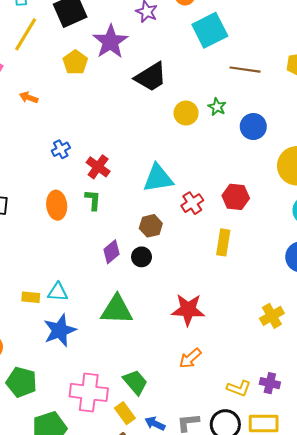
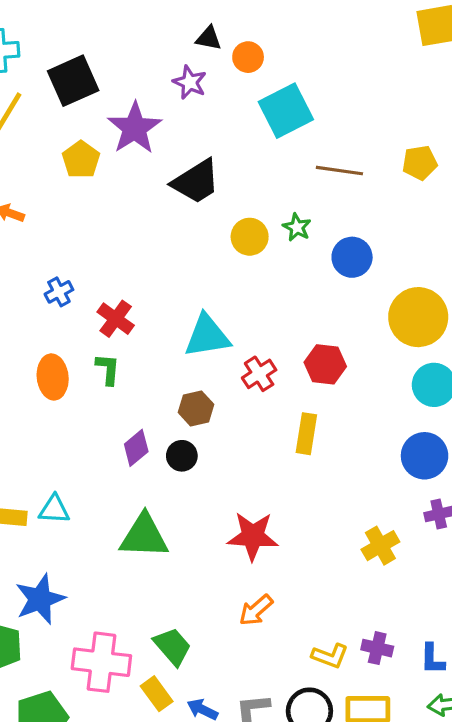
blue star: (60, 330) -> (40, 599), moved

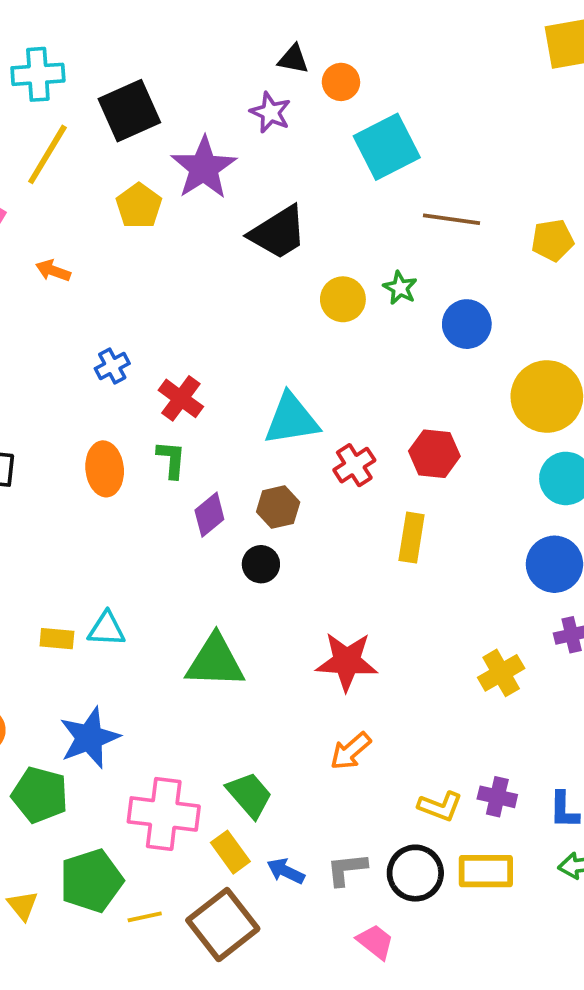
yellow pentagon: (420, 163) -> (553, 240), moved
purple diamond: (136, 448) -> (209, 515), moved

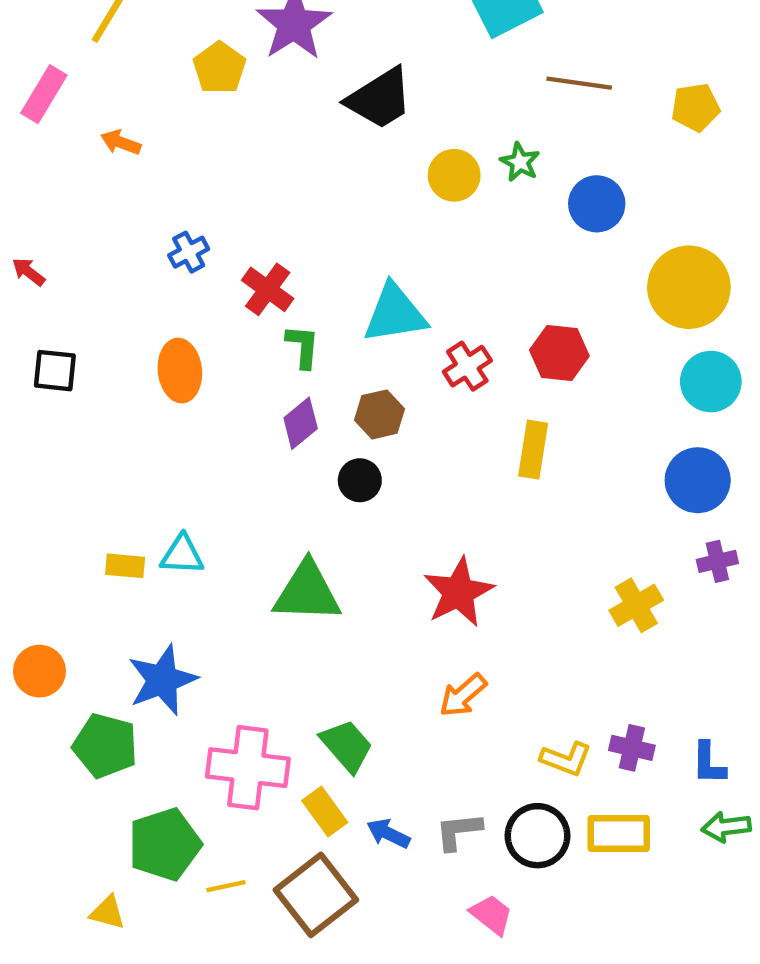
green L-shape: (171, 459) -> (303, 346), moved
red star: (347, 661) -> (459, 592), turned -30
yellow triangle: (23, 905) -> (107, 912), moved, turned -36

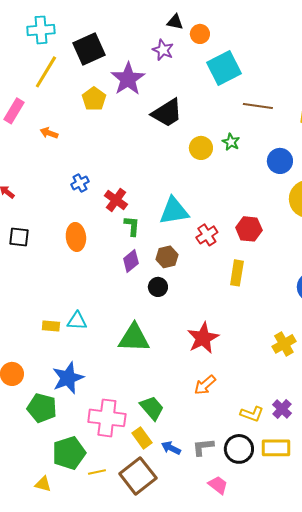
blue circle: (597, 204) -> (280, 161), moved
purple cross: (632, 748) -> (282, 409), turned 30

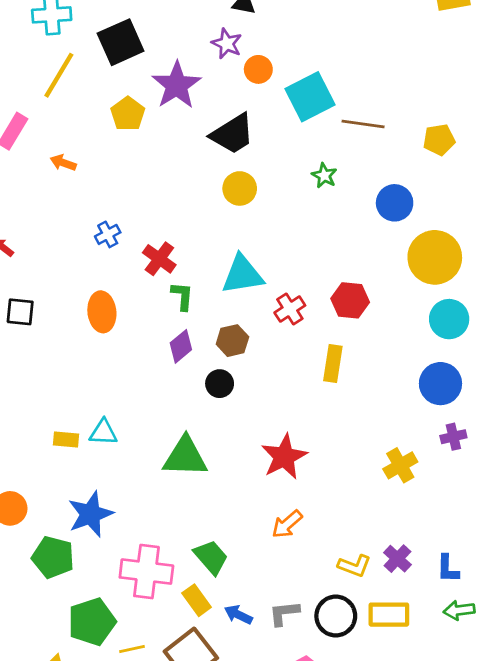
orange circle: (200, 34) -> (258, 69), moved
cyan square: (224, 68) -> (310, 97), moved
yellow circle: (201, 148) -> (240, 188), moved

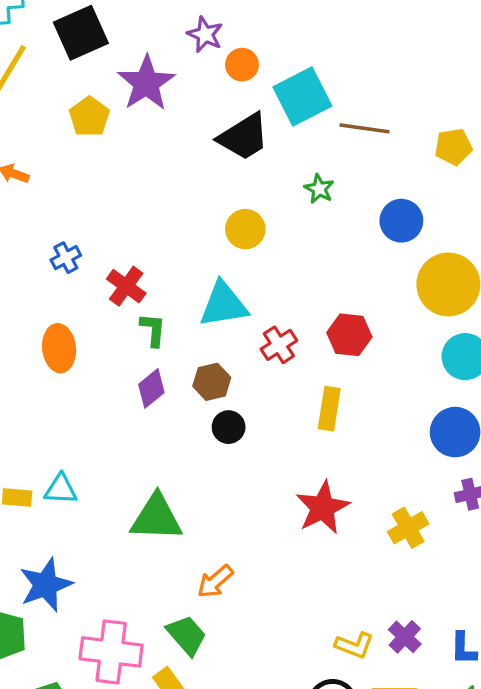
black trapezoid: (232, 134) -> (244, 137), moved
yellow circle: (240, 188) -> (245, 229), moved
black circle: (220, 384) -> (229, 427), moved
red star: (284, 457) -> (323, 508), moved
orange arrow: (287, 524) -> (215, 581), moved

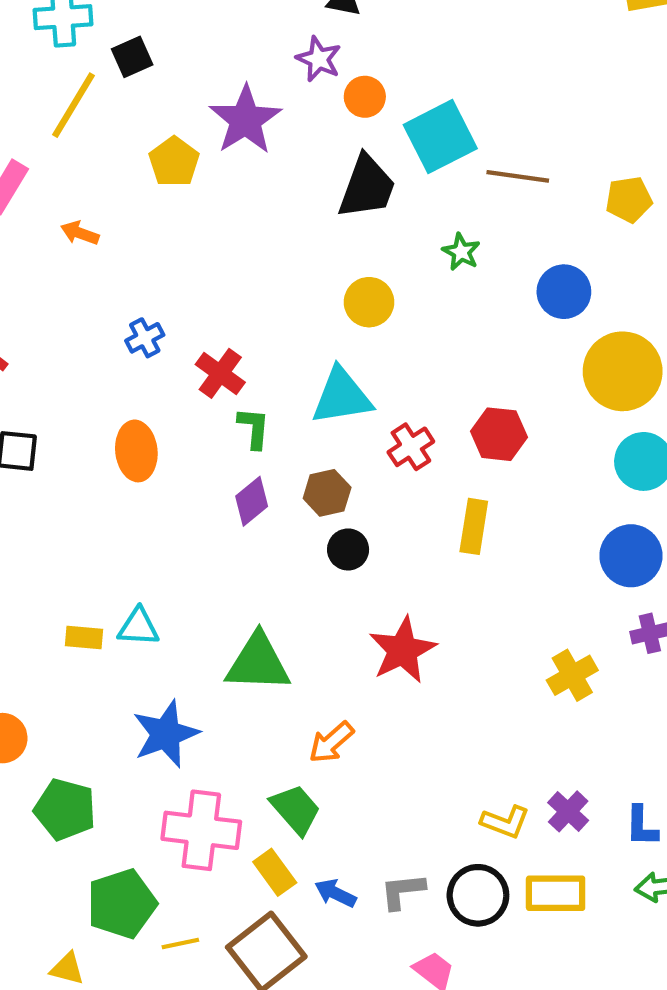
black square: (81, 33) -> (132, 57), moved, size x0.6
black trapezoid: (244, 137) -> (367, 187), turned -38
red star: (323, 508) -> (403, 650), moved
blue star: (46, 585) -> (166, 734), moved

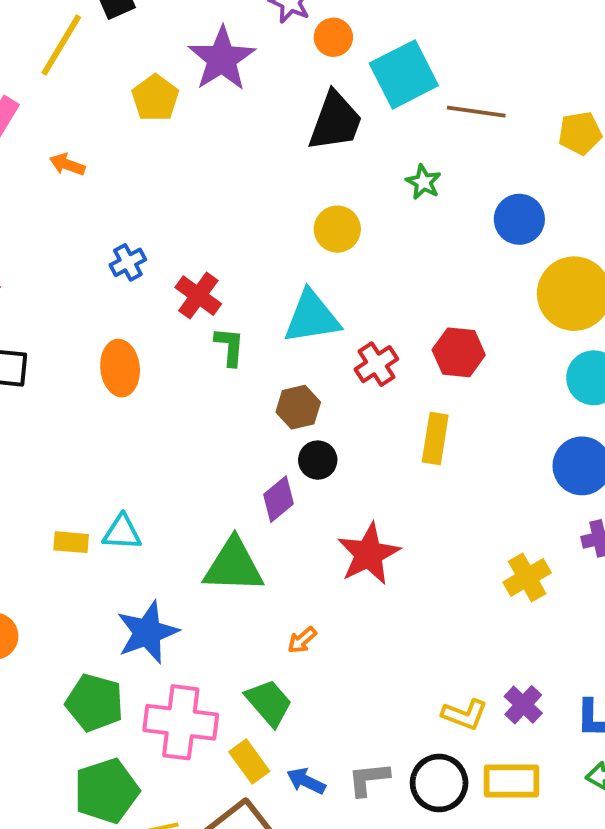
purple diamond: (252, 501) -> (279, 499), moved
orange arrow: (331, 742) -> (302, 640), size x0.7
green pentagon: (65, 809) -> (95, 703), moved

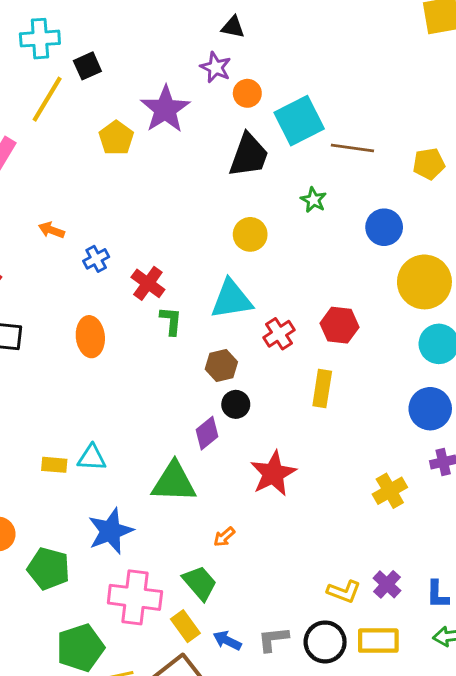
orange arrow: (67, 164) -> (51, 230), moved
green pentagon: (95, 703) -> (49, 569), moved

